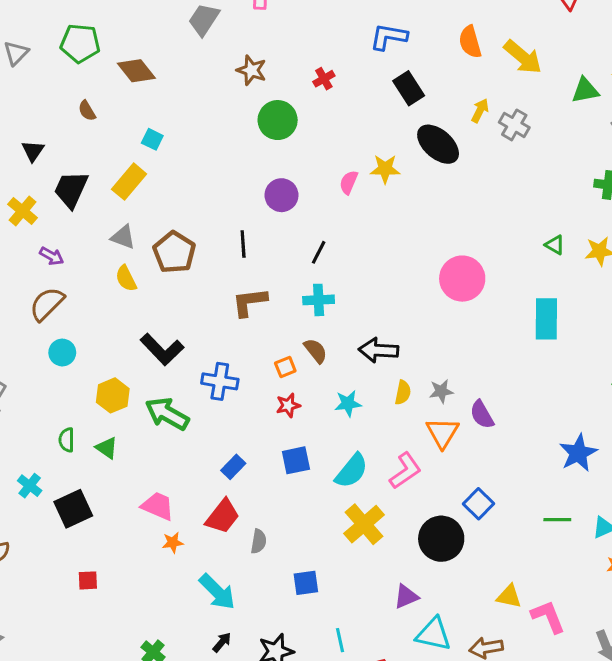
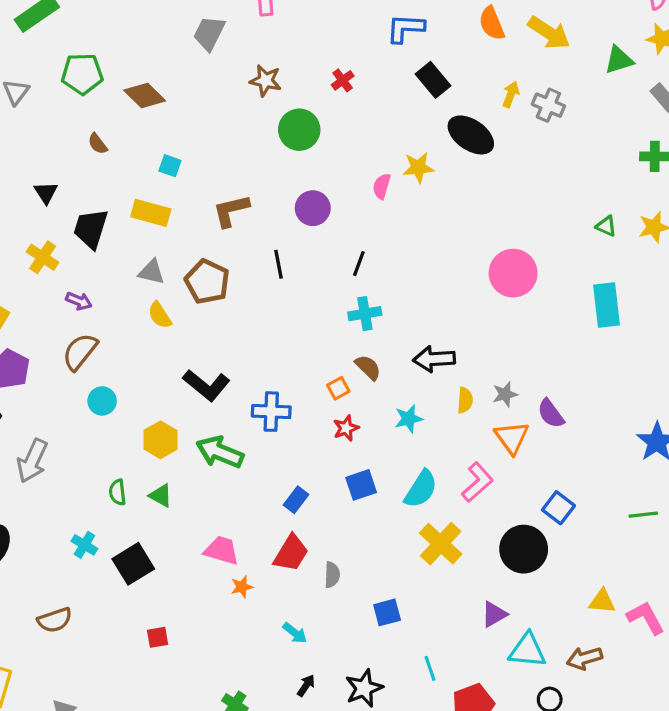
yellow rectangle: (129, 182) -> (151, 213), turned 72
brown L-shape: (250, 302) -> (231, 211), moved
cyan arrow: (217, 592) -> (295, 633), size x0.6

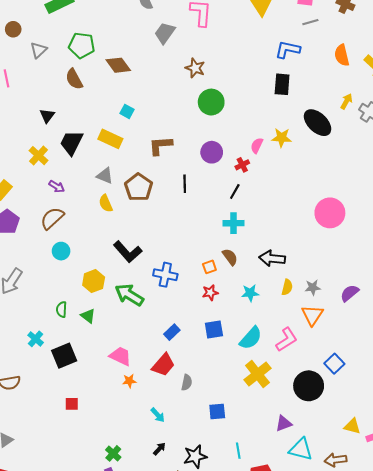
red cross: (343, 80) -> (242, 165), moved
black rectangle: (433, 80) -> (282, 84), moved, turned 35
brown semicircle: (98, 144) -> (74, 79), moved, size x1.5
purple semicircle: (551, 414) -> (350, 293), moved, turned 78

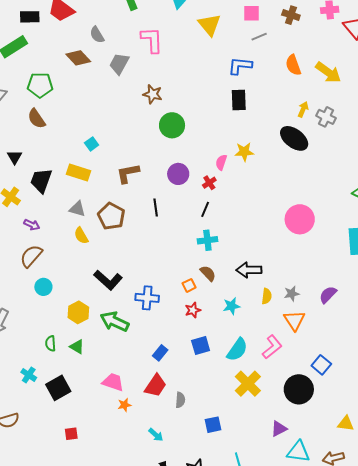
brown diamond: (118, 65) -> (78, 58), moved
cyan square: (127, 111) -> (92, 144), turned 32
black ellipse: (318, 123) -> (294, 138), moved

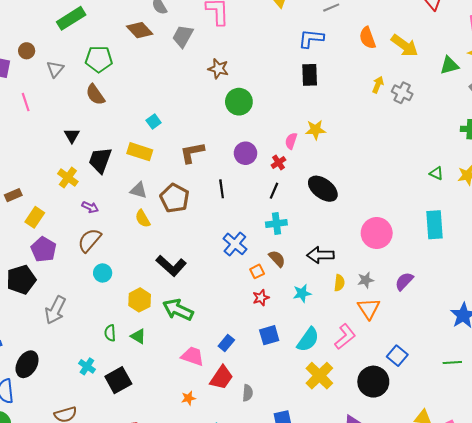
black ellipse: (294, 138) -> (323, 189), moved
pink circle: (300, 219) -> (377, 233), moved
blue cross: (147, 298) -> (235, 244), moved, turned 35
pink trapezoid: (113, 382) -> (193, 356), moved

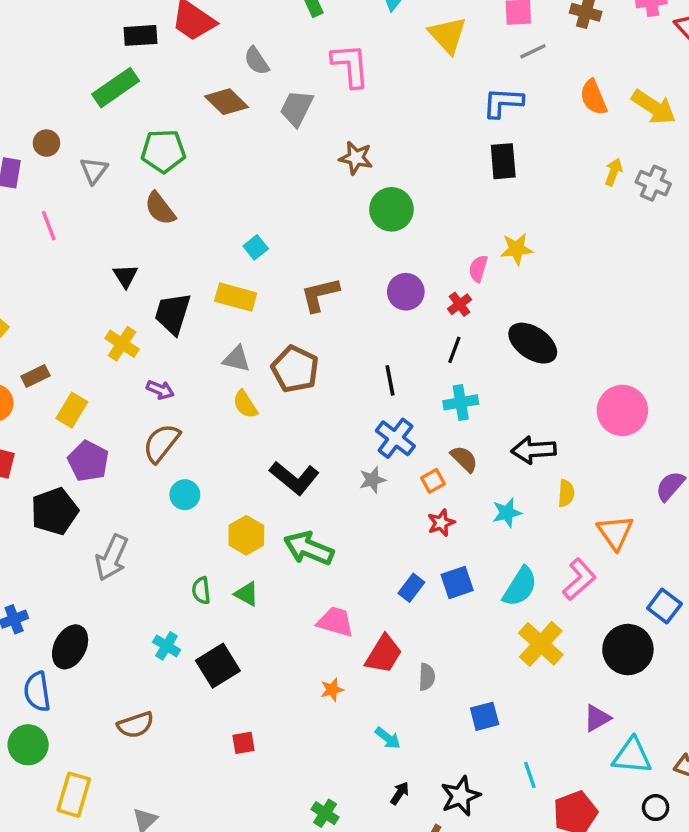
black line: (222, 189) -> (390, 380), moved
gray star: (366, 280) -> (372, 480), moved
blue rectangle: (226, 343) -> (411, 588), moved

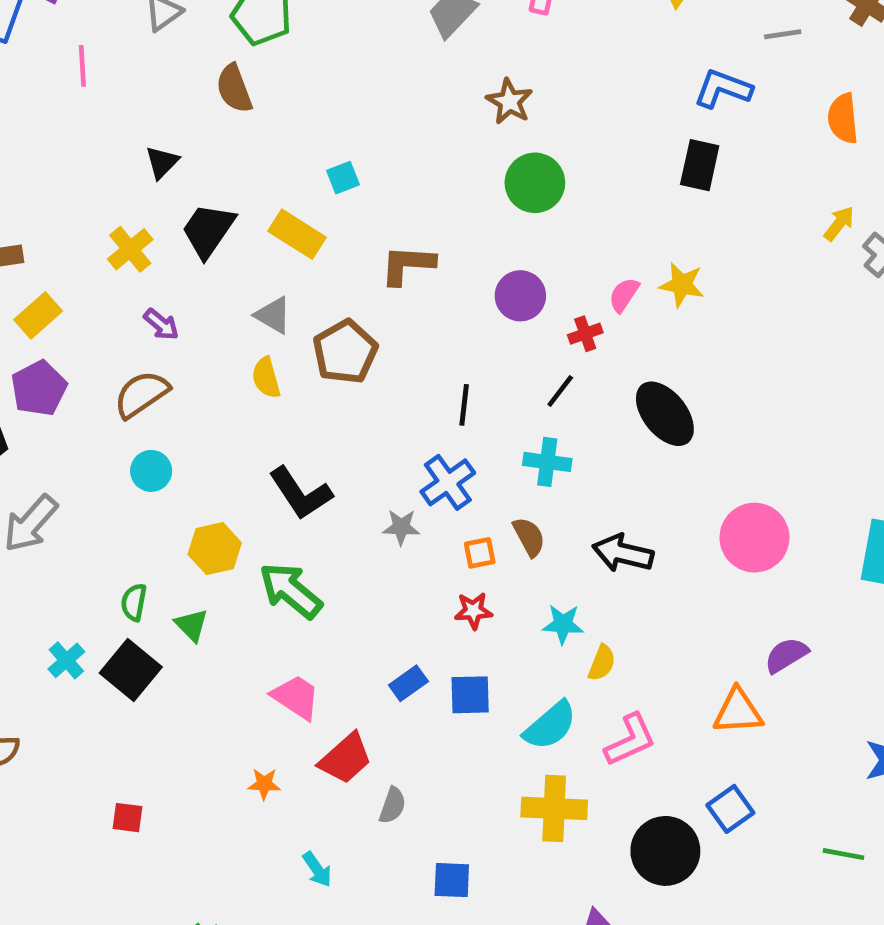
yellow semicircle: (566, 493) -> (602, 663), moved
orange triangle: (615, 532) -> (738, 711), moved, turned 45
yellow cross: (541, 644) -> (554, 808), turned 33
black square: (218, 666) -> (131, 670), moved, turned -36

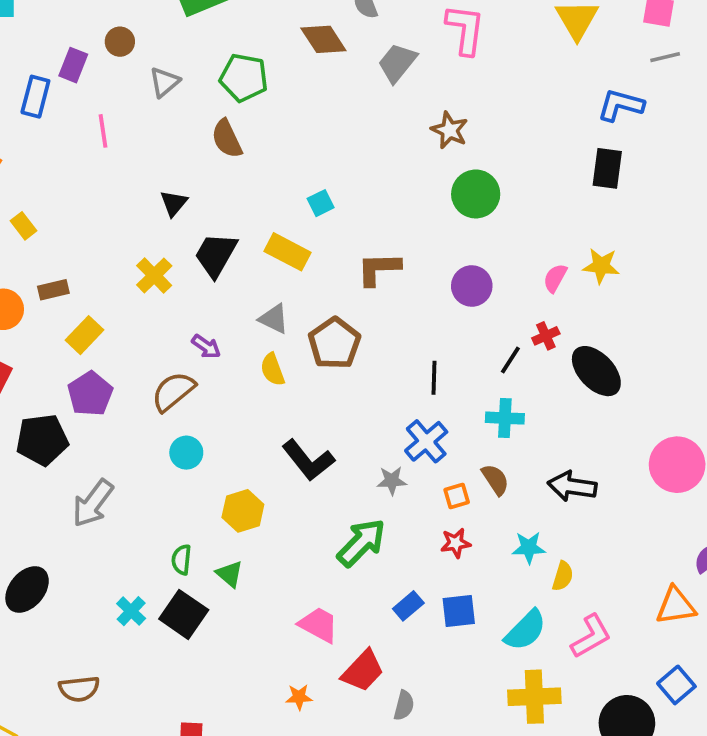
purple arrow: (161, 324) -> (206, 347), moved
red cross: (585, 334) -> (546, 336), moved
green arrow: (291, 590) -> (361, 543), moved, turned 100

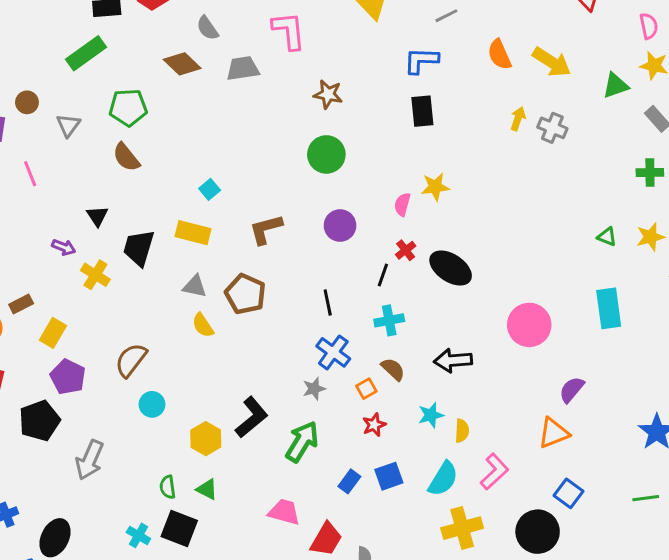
gray trapezoid: (397, 63) -> (243, 68), turned 56
brown star: (450, 130) -> (328, 94), moved
purple arrow: (206, 347) -> (64, 247), moved
black L-shape: (308, 460) -> (252, 417), moved, turned -78

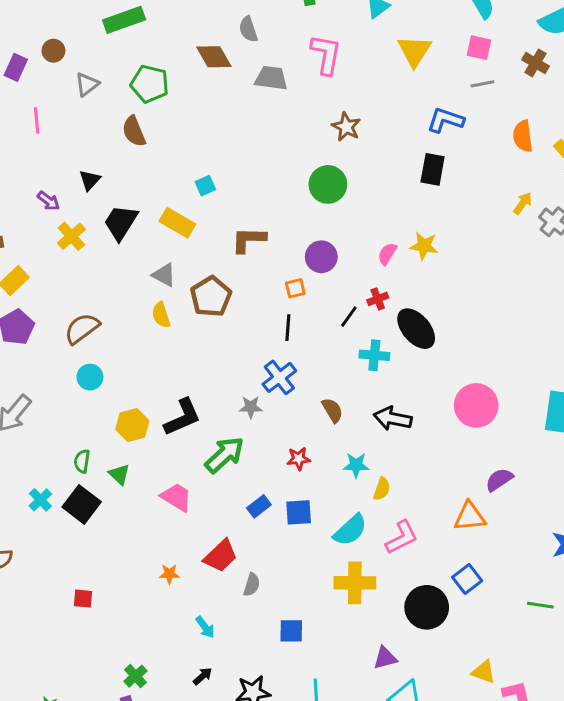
cyan cross: (389, 320) -> (374, 355), moved
orange square: (366, 389) -> (295, 288), moved
pink trapezoid: (284, 512) -> (176, 497), moved

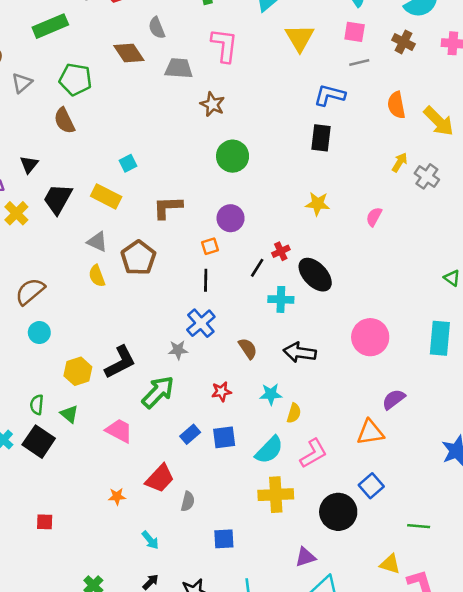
brown star: (346, 127) -> (212, 104), moved
pink semicircle: (387, 254) -> (374, 217), moved
green line: (540, 605) -> (419, 526), moved

